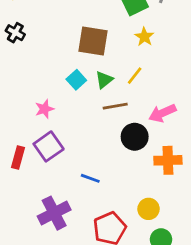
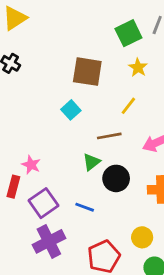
green triangle: (104, 80) -> (91, 162), moved
pink star: (44, 109) -> (31, 165), moved, turned -30
black circle: (135, 137) -> (116, 178), moved
purple square: (49, 146) -> (43, 203), moved

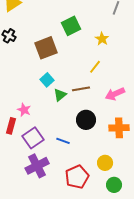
green square: (128, 33) -> (71, 26), moved
brown square: (87, 72) -> (46, 48), moved, turned -30
cyan square: (71, 110) -> (47, 80), moved
green triangle: (91, 162) -> (60, 95), moved

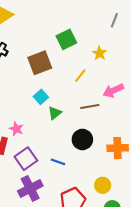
yellow line: (95, 67) -> (80, 76), moved
brown line: (81, 89) -> (90, 106), moved
pink arrow: (115, 94) -> (113, 91), moved

